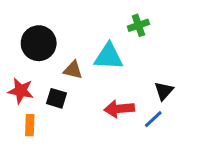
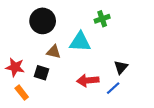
black circle: (39, 43) -> (43, 21), moved
orange rectangle: (30, 125) -> (22, 93), turned -40

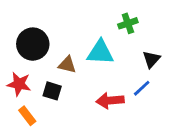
black circle: (43, 21) -> (33, 44), moved
black triangle: (121, 67) -> (151, 59), moved
blue line: (113, 88) -> (142, 88), moved

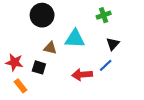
green cross: (128, 23) -> (104, 15), moved
black circle: (33, 44) -> (42, 15), moved

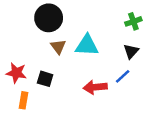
green cross: (104, 15) -> (133, 21), moved
brown triangle: (50, 48) -> (58, 47), moved, turned 40
orange rectangle: (21, 86) -> (24, 100), turned 48

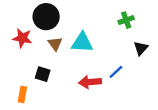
black triangle: (131, 51) -> (141, 48), moved
red star: (16, 73) -> (22, 38), moved

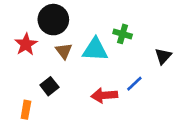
green cross: (126, 20) -> (123, 34), moved, turned 35
red star: (22, 38) -> (26, 44), turned 30
black square: (43, 74) -> (49, 86), turned 35

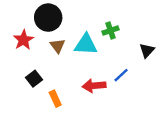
green cross: (123, 34) -> (110, 30), turned -35
black square: (49, 86) -> (34, 79), moved
orange rectangle: (26, 110) -> (55, 99), moved, turned -35

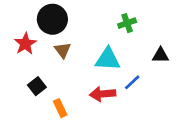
green cross: (110, 30) -> (127, 23), moved
cyan triangle: (86, 45) -> (108, 59), moved
black triangle: (147, 50) -> (161, 55), turned 49

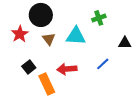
cyan triangle: (108, 59) -> (76, 36), moved
red arrow: (103, 94) -> (67, 69), moved
orange rectangle: (60, 108) -> (47, 84), size x1.5

